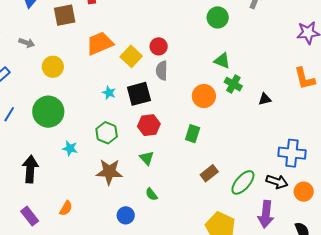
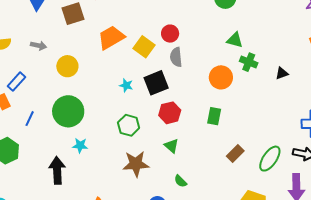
cyan star: (70, 148) -> (80, 145), moved

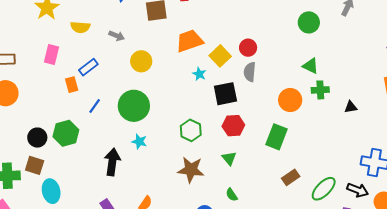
green cross: (249, 62) -> (320, 90), turned -36
cyan star: (126, 85) -> (199, 74), moved
green rectangle: (214, 116) -> (276, 137), size x1.4

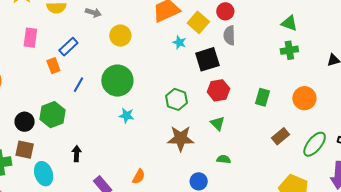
green cross: (320, 90) -> (289, 50), moved
orange circle: (290, 100) -> (304, 98), moved
green rectangle: (276, 137) -> (262, 97), size x0.7
black arrow: (112, 162) -> (77, 154), moved, size x0.6
green semicircle: (232, 195) -> (224, 159), turned 136

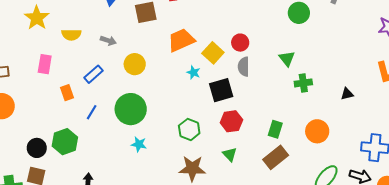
green triangle: (289, 23) -> (287, 59), moved, turned 30
blue rectangle: (68, 47) -> (93, 74), moved
brown rectangle: (281, 136) -> (276, 157), moved, size x1.4

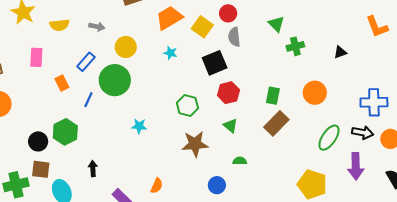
cyan star: (194, 72) -> (170, 53), moved
green circle: (131, 109) -> (115, 80), moved

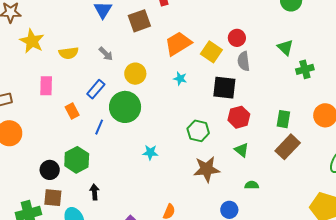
gray arrow: (97, 27) -> (106, 54), turned 35
black square: (215, 63) -> (224, 88), turned 30
black arrow: (93, 169) -> (94, 192), moved

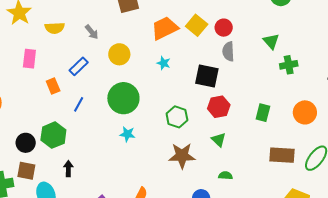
yellow square: (211, 52) -> (197, 25), moved
green circle: (125, 107) -> (123, 98), moved
brown rectangle: (288, 147) -> (282, 155), moved, turned 45

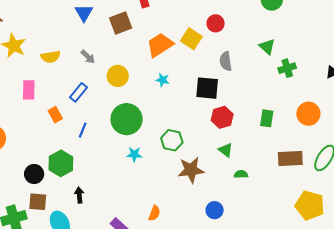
red circle: (224, 28) -> (216, 23), moved
green hexagon: (177, 117) -> (172, 140), moved
green semicircle: (226, 176) -> (241, 174), moved

